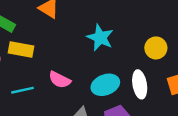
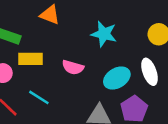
pink semicircle: (60, 80) -> (73, 67), moved
cyan line: (22, 90) -> (39, 97), turned 55

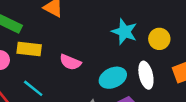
cyan star: (104, 34) -> (125, 32), moved

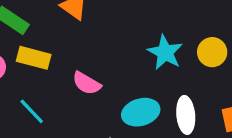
yellow circle: (159, 39) -> (212, 52), moved

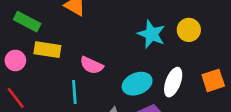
cyan line: (32, 111) -> (74, 92), moved, turned 45
white ellipse: (186, 115) -> (173, 82), turned 32

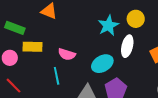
cyan star: (151, 34) -> (108, 25), turned 30
white ellipse: (173, 82) -> (127, 46), moved

